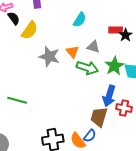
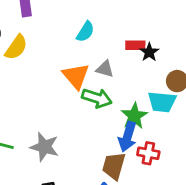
orange triangle: (72, 52) -> (76, 76), size x1.5
gray star: (49, 57) -> (44, 147), moved
green star: (114, 66) -> (134, 116), moved

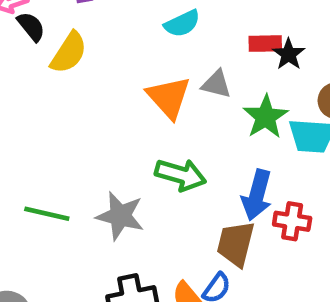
cyan semicircle: (85, 32) -> (182, 24), turned 35
green arrow: (97, 98) -> (181, 175), moved
green star: (134, 116) -> (266, 117), moved

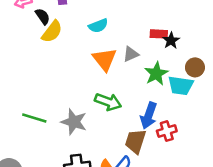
cyan semicircle: (182, 24) -> (98, 26), moved
black semicircle: (31, 27) -> (43, 16), moved
gray triangle: (216, 84) -> (131, 54), turned -42
red cross: (292, 221) -> (167, 131), turned -30

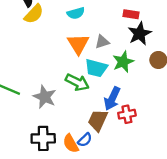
red rectangle: (159, 34) -> (131, 14), moved
black star: (171, 41) -> (140, 34), size x1.5
cyan trapezoid: (181, 86) -> (96, 68), moved

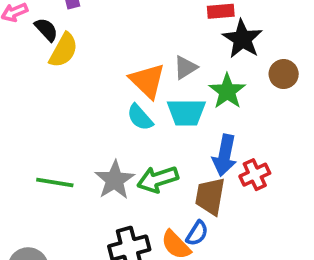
cyan semicircle: (76, 13) -> (140, 117), moved, turned 78
green arrow: (77, 82) -> (158, 179), moved, turned 150
gray star: (45, 97) -> (115, 180), turned 30

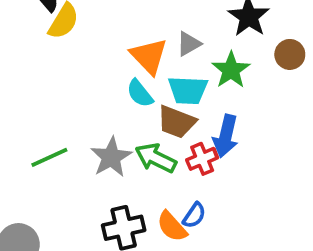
red cross: (255, 175) -> (202, 159), moved
green arrow: (158, 179) -> (156, 158), turned 42
green line: (55, 183) -> (49, 157), turned -36
brown trapezoid: (210, 196) -> (176, 122), moved, turned -81

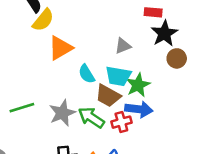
brown circle: (290, 54) -> (177, 58), moved
orange triangle: (149, 56) -> (60, 48), moved, turned 36
green star: (231, 70) -> (138, 85), moved
blue arrow: (226, 136) -> (139, 109), turned -104

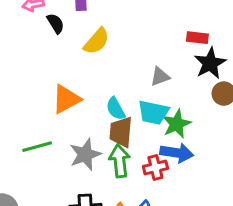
yellow semicircle: (43, 20) -> (96, 41), moved
orange triangle: (60, 48) -> (66, 99), moved
brown trapezoid: (108, 96) -> (121, 132), moved, turned 64
green arrow: (91, 117) -> (120, 161), turned 48

